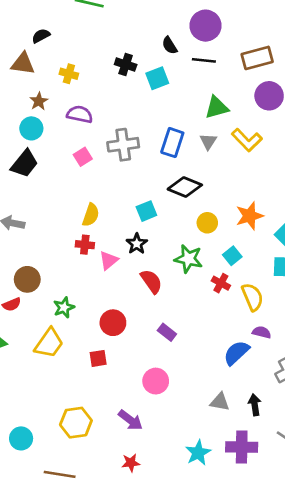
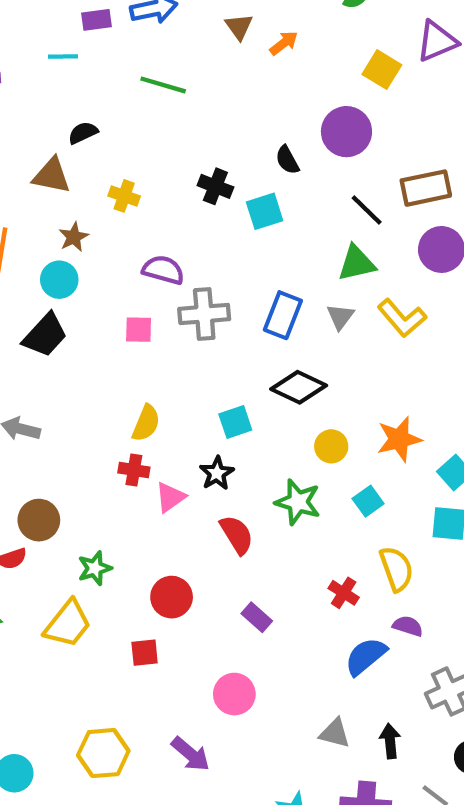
black line: (204, 60) -> (367, 210), moved, turned 35
purple semicircle: (80, 114) -> (163, 270), moved
pink square: (83, 157) -> (139, 330), turned 30
red cross: (221, 283) -> (344, 593), moved

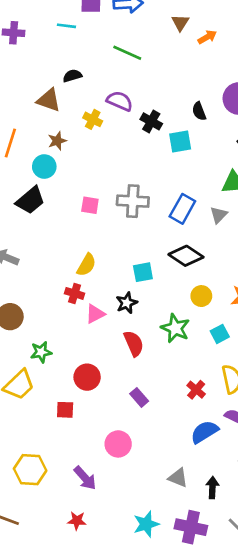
purple semicircle: (163, 270) -> (120, 101), moved

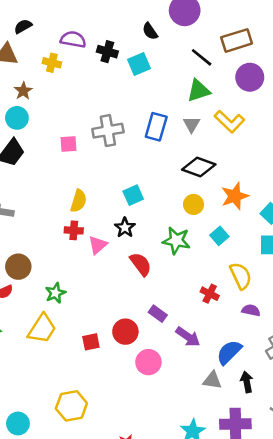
black diamond: (186, 256) -> (199, 167), moved
red circle: (87, 377) -> (125, 332), moved
blue semicircle: (204, 432) -> (229, 352), moved
purple arrow: (85, 478) -> (188, 337), moved

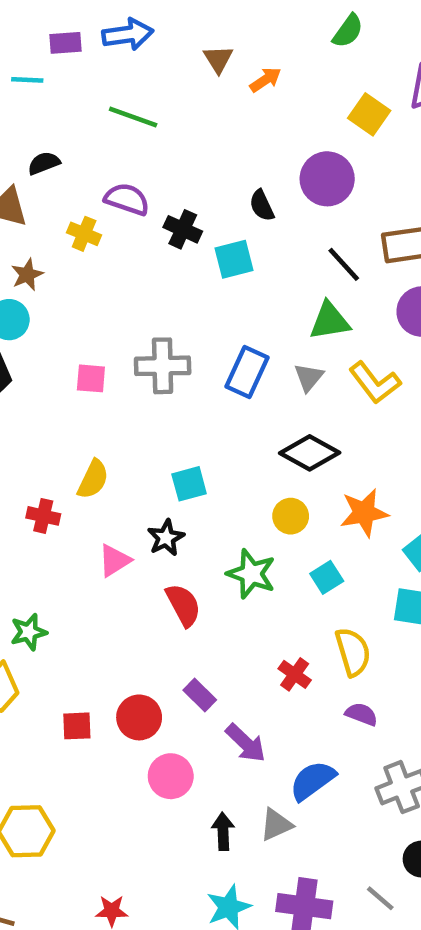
red cross: (74, 230) -> (43, 516), moved
gray triangle: (212, 380) -> (276, 825), turned -42
black arrow: (247, 382) -> (223, 831), moved

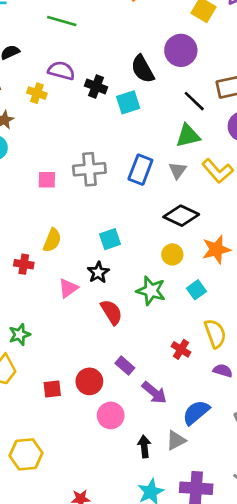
black semicircle: (262, 206) -> (143, 69), size x1.5

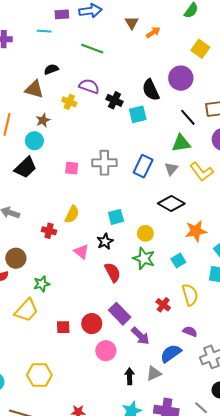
yellow circle: (172, 254) -> (145, 233), moved
pink triangle: (68, 288) -> (81, 252), turned -49
purple rectangle: (125, 366) -> (120, 314), size x1.5
purple semicircle: (223, 371) -> (190, 332), moved

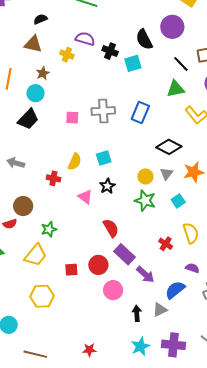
black semicircle: (51, 69) -> (40, 19), moved
gray triangle: (171, 169) -> (167, 174), moved
cyan square: (116, 217) -> (104, 158), moved
red semicircle: (113, 272) -> (111, 228), moved
yellow hexagon: (39, 375) -> (42, 296), moved

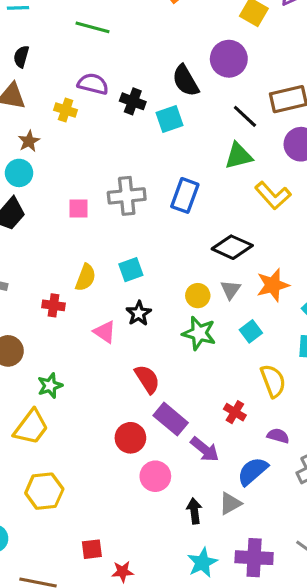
black semicircle: (40, 19) -> (21, 57), turned -48
red cross: (166, 244) -> (235, 412), moved
red square: (71, 270) -> (92, 549), moved

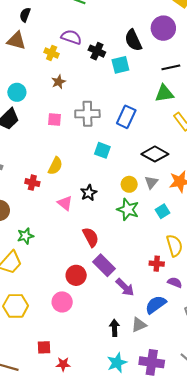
black line: (245, 116) -> (171, 67), turned -60
brown star: (29, 141) -> (59, 82), moved
cyan square: (131, 270) -> (102, 150), moved, turned 35
red cross: (235, 412) -> (157, 264), moved, turned -32
pink circle: (155, 476) -> (62, 302), moved

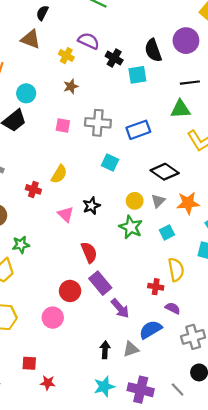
blue rectangle: (126, 117) -> (138, 130), turned 40

